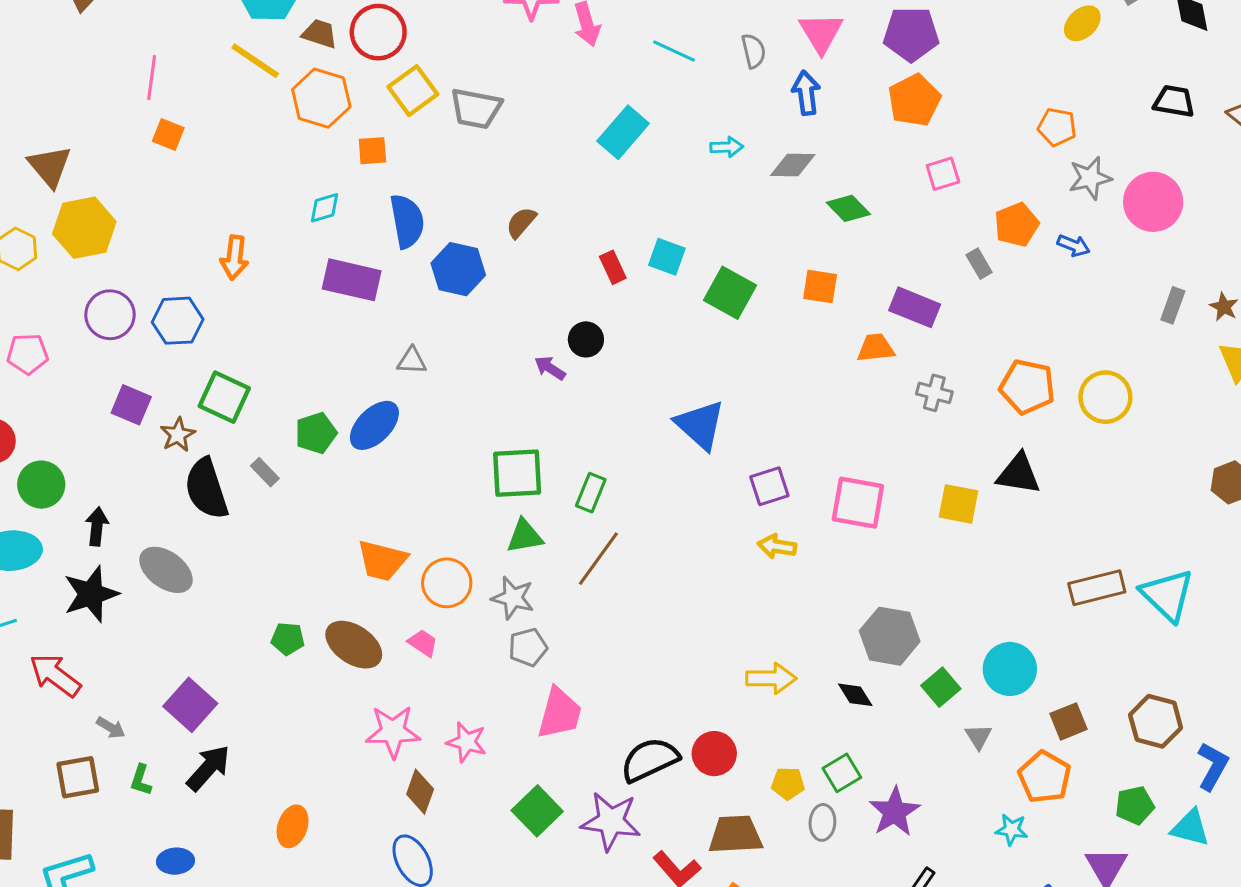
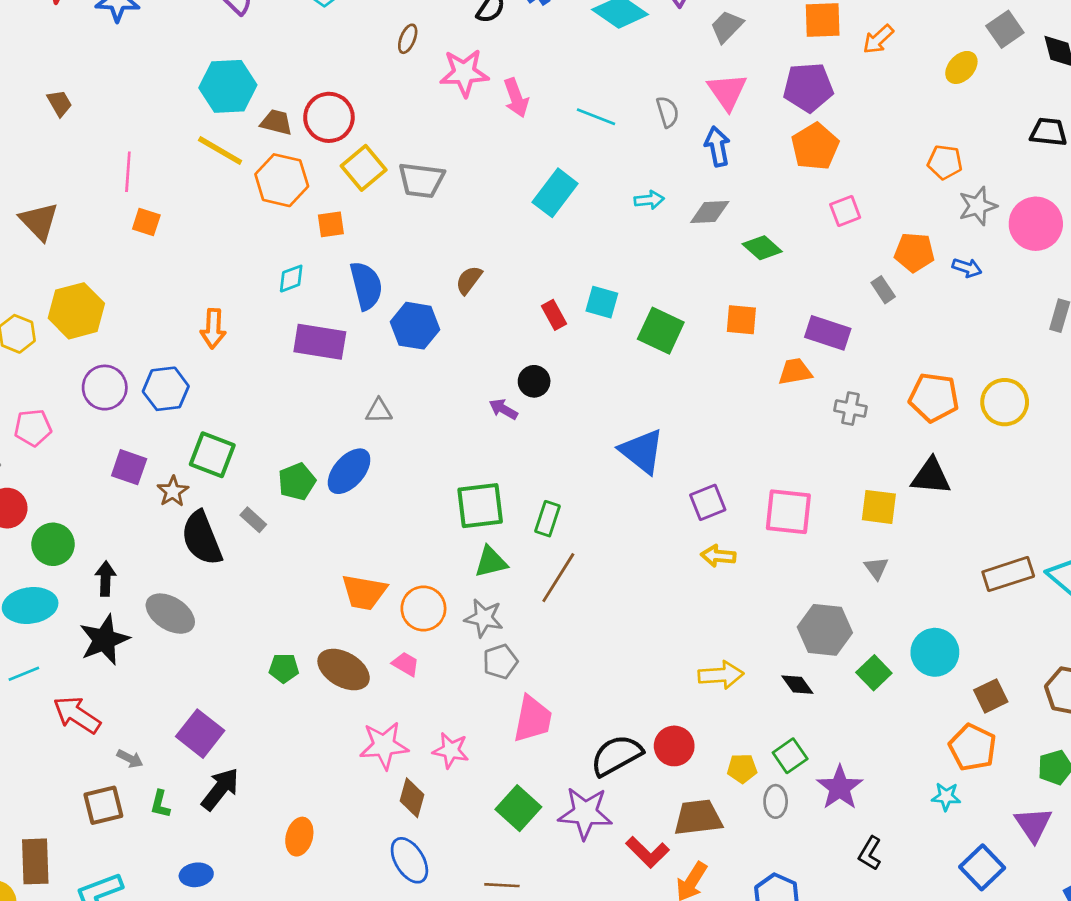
brown triangle: (50, 166) -> (39, 221), moved
orange pentagon: (1017, 225) -> (914, 252), turned 30
gray triangle: (978, 737) -> (876, 568), moved

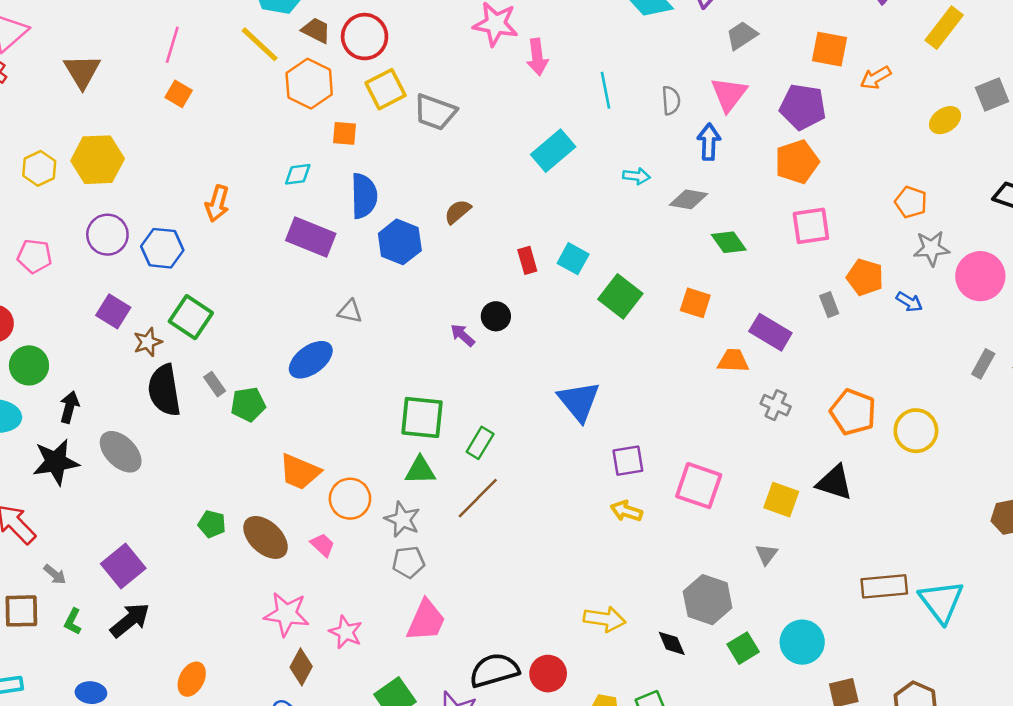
cyan line: (596, 117) -> (605, 90), turned 45
pink square: (845, 211) -> (811, 226), size x1.4
green pentagon: (297, 482) -> (248, 404), moved

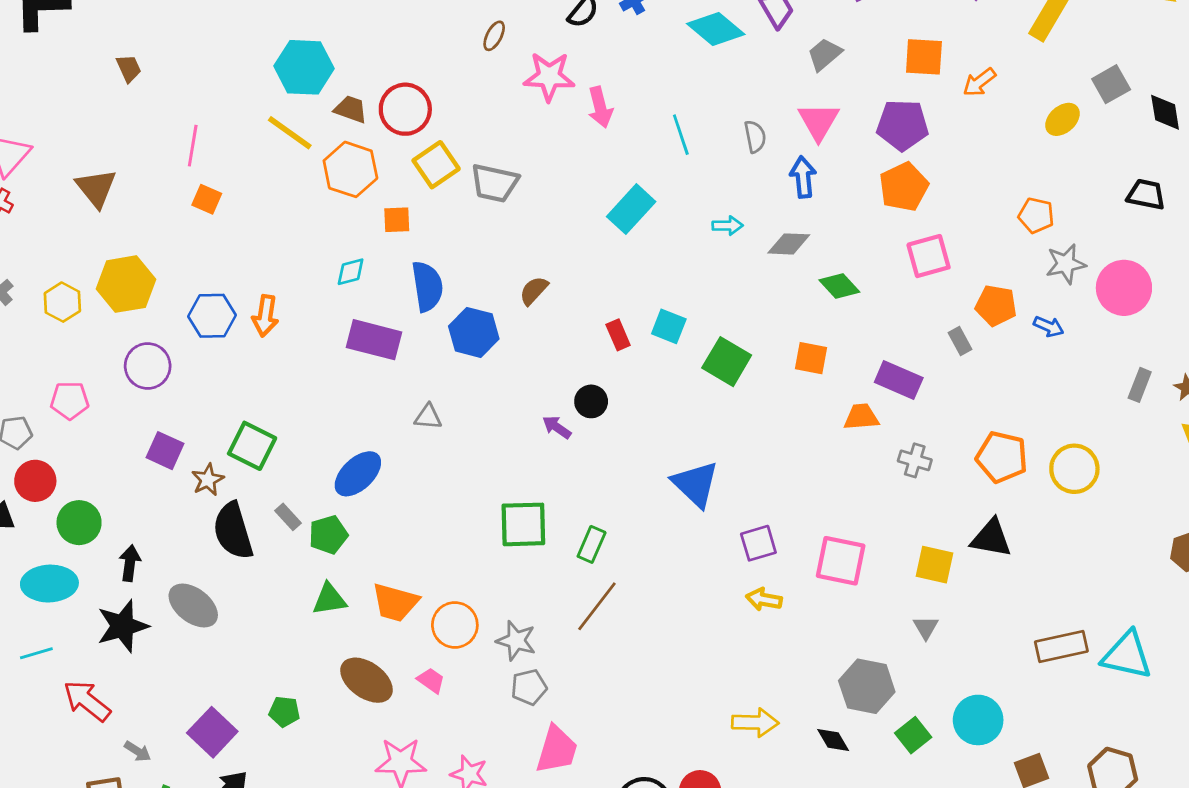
blue hexagon: (162, 248) -> (212, 316), moved
blue ellipse: (311, 360) -> (358, 474), moved
green triangle: (420, 470) -> (329, 599), moved
green pentagon: (212, 524) -> (284, 712), moved
cyan triangle: (941, 602) -> (1127, 655), turned -33

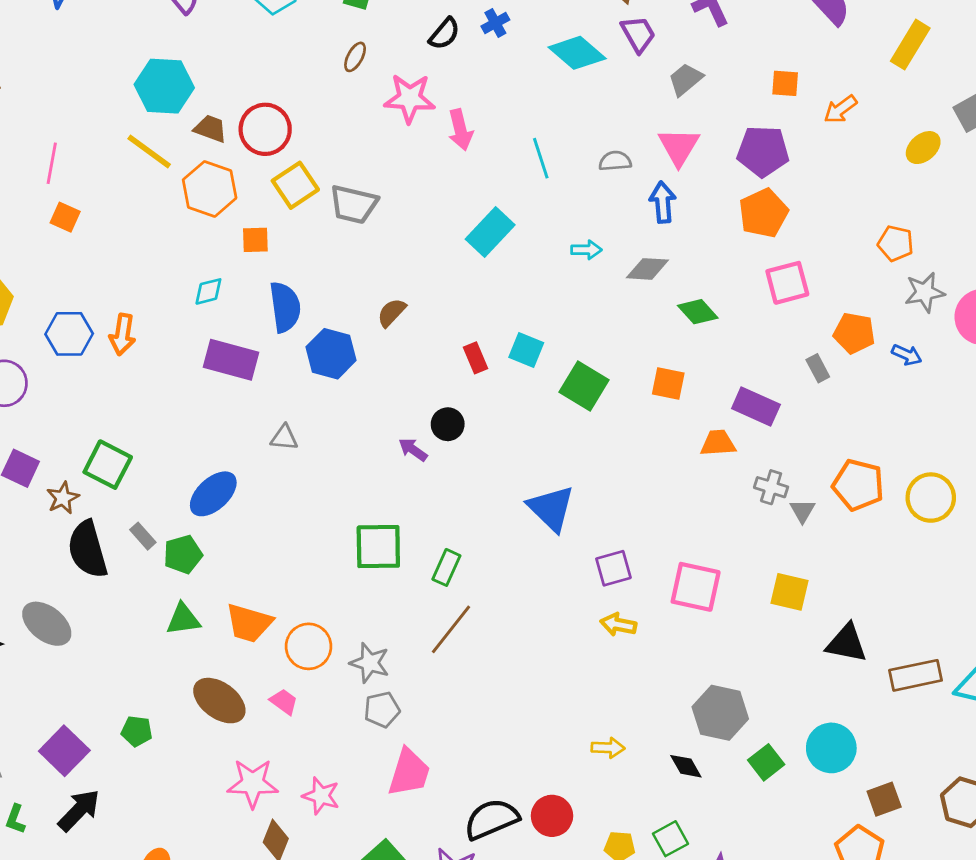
orange square: (924, 57) -> (785, 83), size x0.7
gray semicircle: (755, 137) -> (615, 161), turned -84
black triangle: (991, 538) -> (847, 643), moved
gray triangle: (926, 627) -> (802, 511), moved
yellow arrow: (755, 723) -> (608, 748), size x0.7

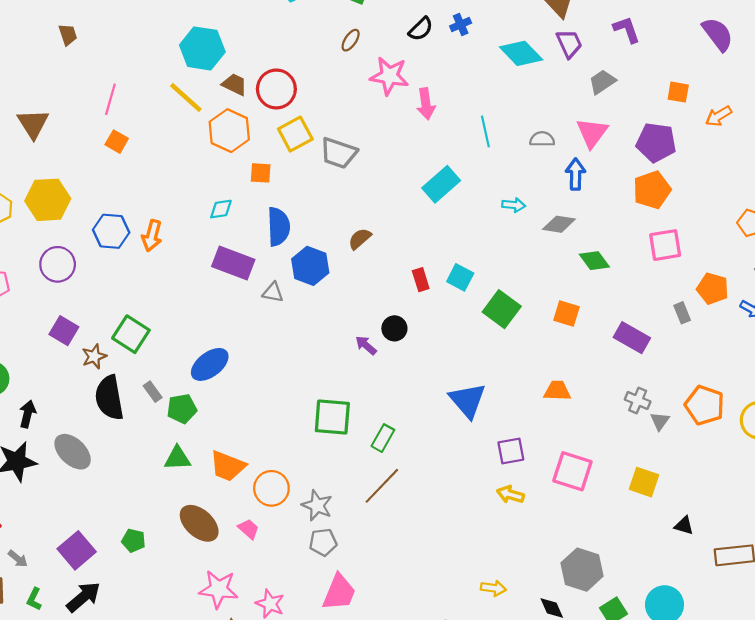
gray triangle: (284, 438) -> (273, 292), moved
orange trapezoid: (718, 443) -> (557, 391), moved
black triangle: (847, 643) -> (684, 526), size x0.6

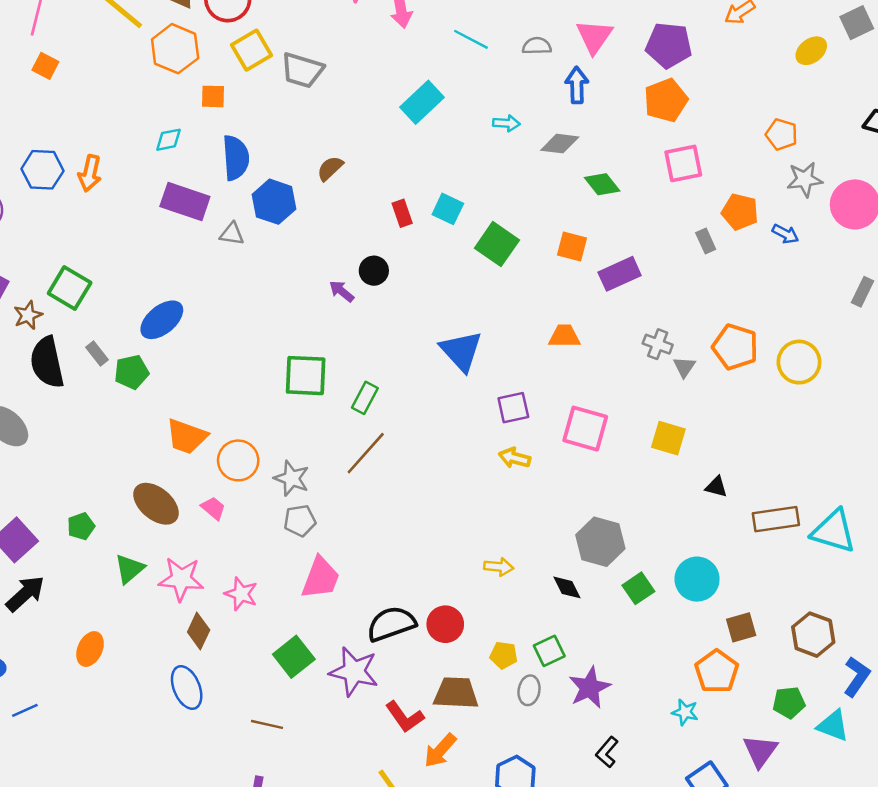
cyan line: (485, 131) -> (471, 39), turned -48
purple rectangle: (632, 338) -> (620, 274), moved, turned -52
green triangle: (177, 458) -> (129, 569), moved, turned -36
green pentagon: (134, 541) -> (81, 526), turned -30

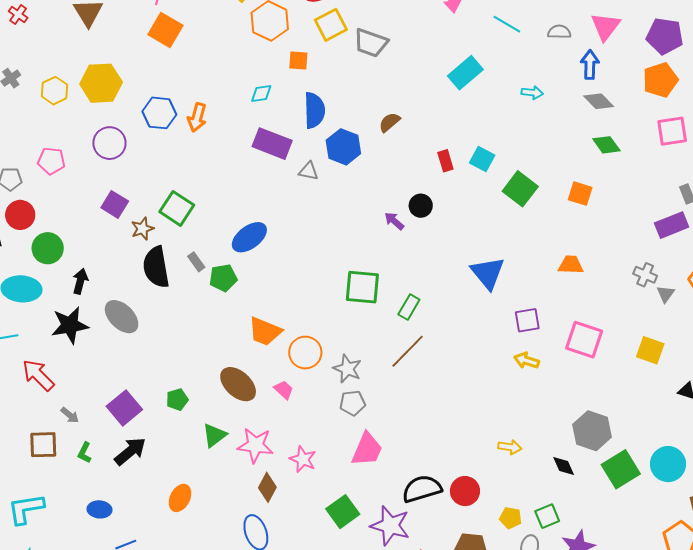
orange square: (45, 66) -> (165, 30), size x1.6
gray diamond: (560, 144) -> (599, 101), moved, turned 36
purple rectangle: (620, 274) -> (672, 225), moved
green square: (638, 588) -> (621, 469), size x1.5

